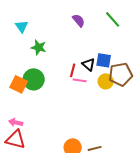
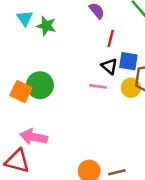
green star: (39, 47) -> (46, 26), moved
red line: (73, 70) -> (111, 38), moved
pink arrow: (16, 122) -> (34, 137), moved, size x1.5

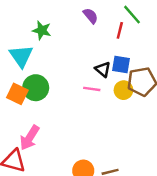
cyan triangle: (25, 18) -> (21, 56), moved, size x1.5
red line: (111, 38) -> (120, 30), moved
pink arrow: (34, 137) -> (30, 138), turned -70

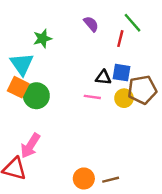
green star: (42, 30) -> (42, 39), turned -30
black triangle: (103, 69) -> (103, 77), turned -35
orange square: (17, 94) -> (18, 87), moved

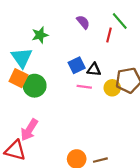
blue square: (122, 73) -> (77, 65), moved, turned -35

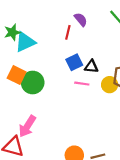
green star: (40, 35) -> (12, 32), moved
red line: (109, 35) -> (68, 32), moved
cyan triangle: (22, 58) -> (25, 42), moved, turned 40

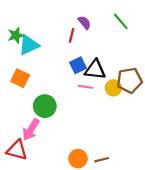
black triangle: (91, 66) -> (95, 70), size x1.5
green circle: (33, 83) -> (45, 106), moved

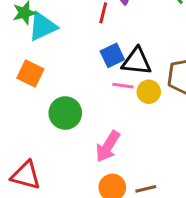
yellow circle: (113, 88) -> (149, 92), moved
pink arrow: (31, 130) -> (108, 146), moved

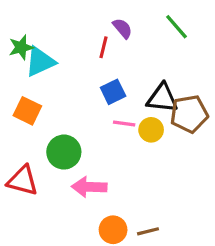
black triangle: (137, 61) -> (162, 98), moved
pink arrow: (108, 146) -> (89, 187), moved, turned 60
red triangle: (26, 175) -> (23, 181), moved

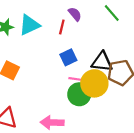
cyan triangle: (40, 62) -> (29, 25), moved
yellow circle: (151, 130) -> (94, 83), size x1.6
green circle: (64, 152) -> (79, 94), moved

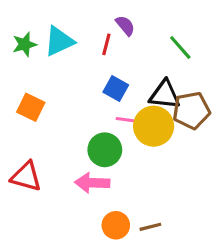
green line: (112, 13) -> (180, 48), moved
blue square: (68, 57) -> (116, 88), turned -35
green circle: (79, 94) -> (105, 150), moved

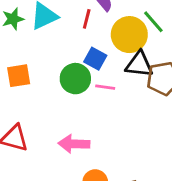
orange square: (31, 107) -> (19, 76), turned -35
yellow circle: (154, 126) -> (129, 35), moved
green circle: (105, 150) -> (75, 79), moved

